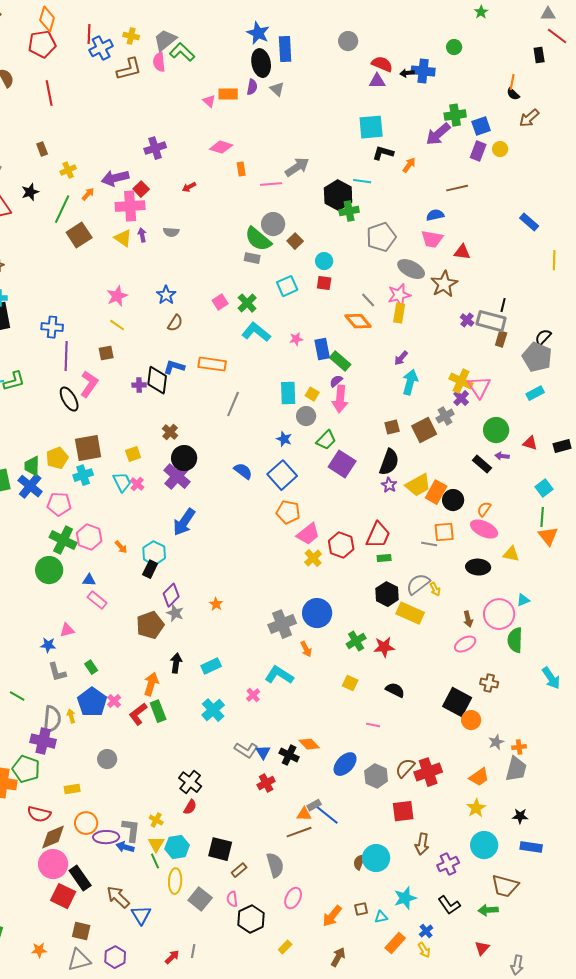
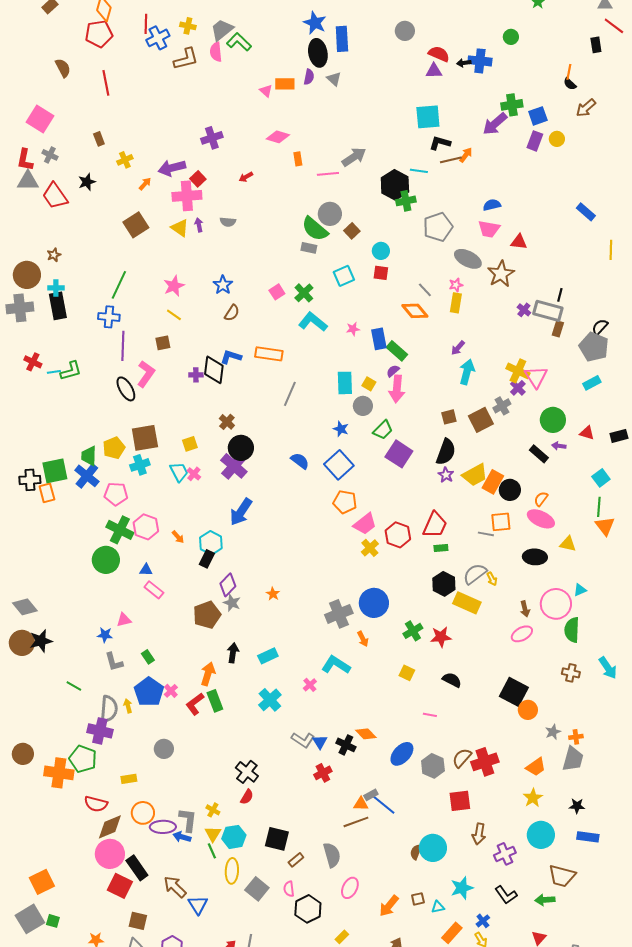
brown line: (457, 188) -> (451, 160), moved
green line: (62, 209) -> (119, 285), moved
pink star: (399, 295) -> (456, 285), size x0.6
brown cross: (489, 683) -> (571, 673), moved

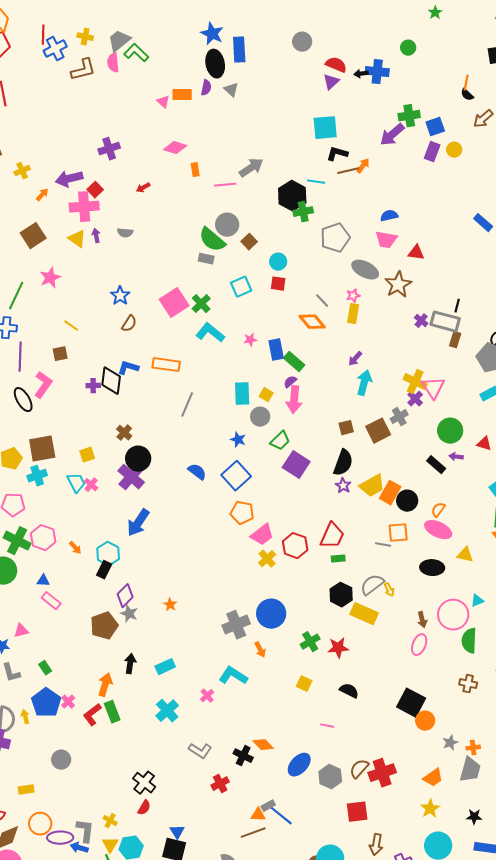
purple triangle: (434, 71) -> (331, 82), turned -42
pink star: (174, 286) -> (50, 278), moved
pink square: (277, 292) -> (174, 303), size x1.8
pink ellipse: (522, 634) -> (419, 645), turned -40
blue triangle: (320, 742) -> (177, 832), moved

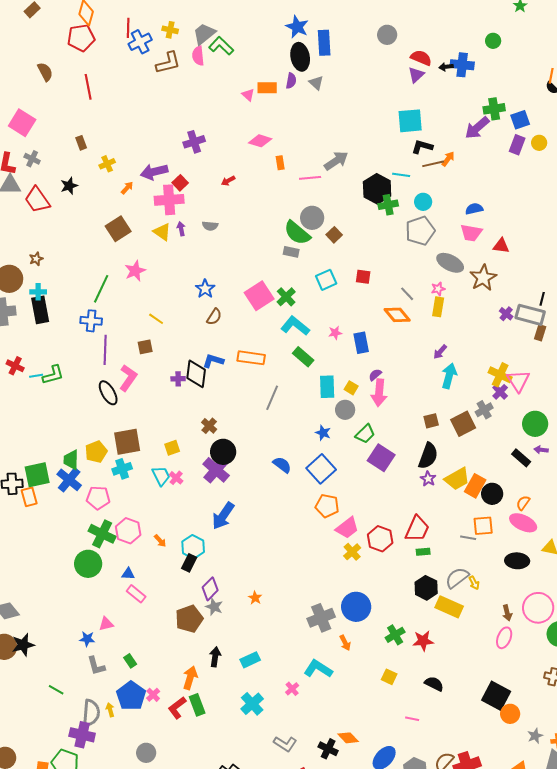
cyan circle: (278, 262) -> (423, 202), moved
green rectangle: (294, 362) -> (303, 357), moved

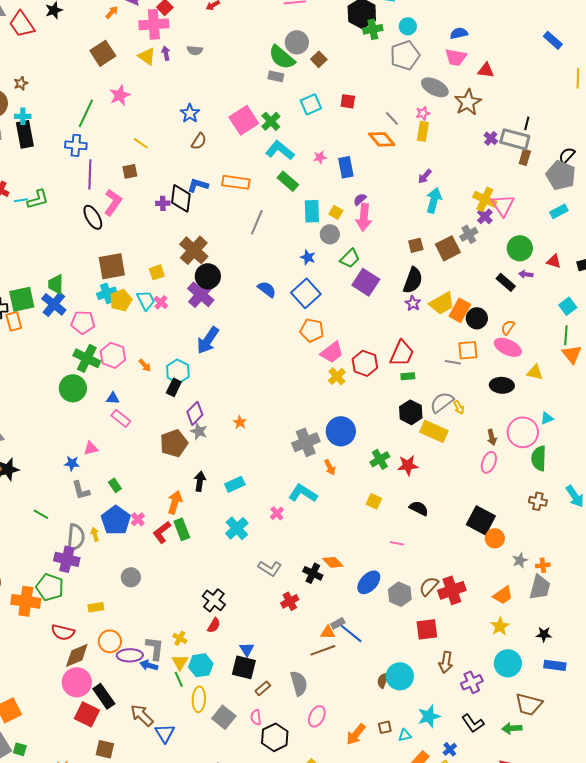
brown cross: (209, 426) -> (194, 250), size x1.8
yellow pentagon: (96, 452) -> (121, 300), moved

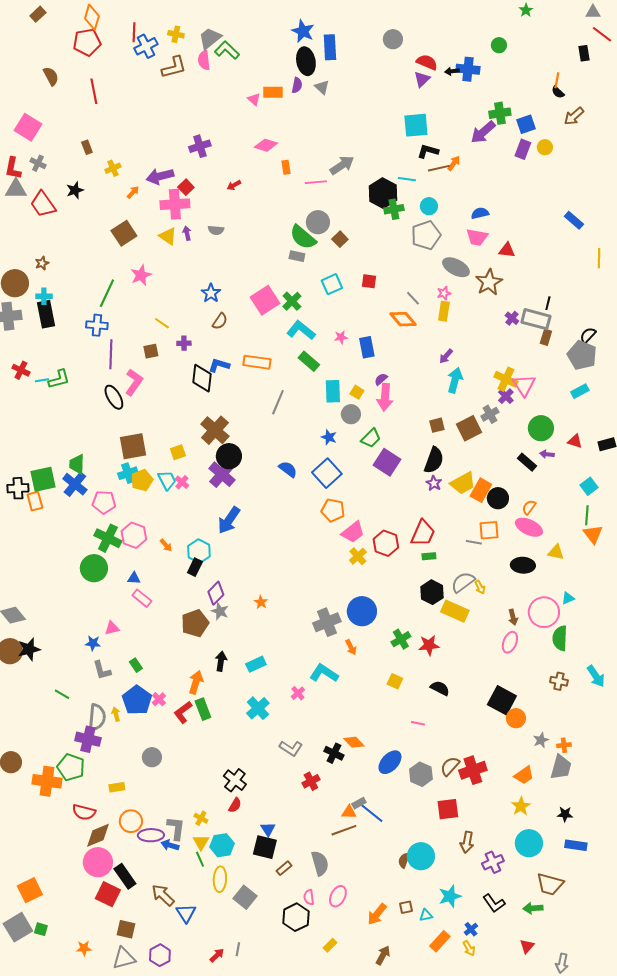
purple cross: (163, 203) -> (184, 343), moved
pink semicircle: (256, 717) -> (309, 897), moved

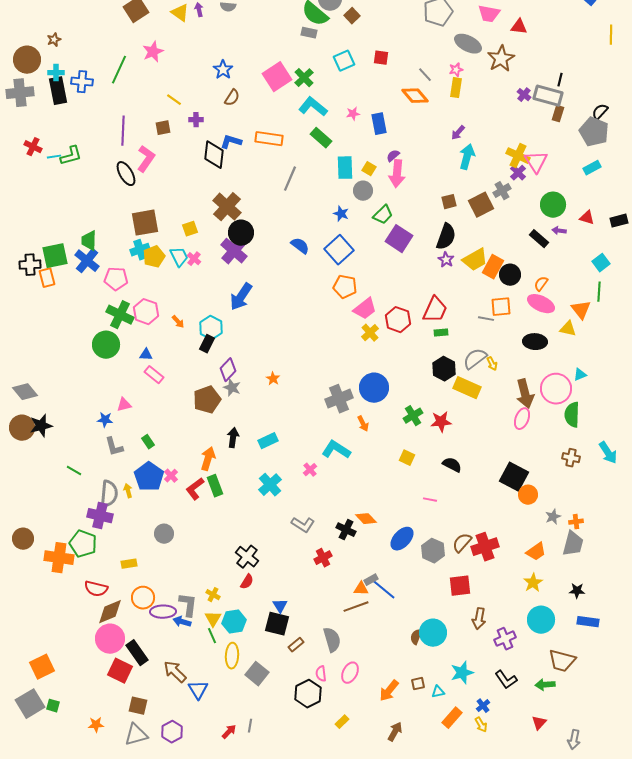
blue cross: (97, 325) -> (82, 82), moved
orange triangle: (593, 534) -> (581, 310), moved
brown arrow: (513, 617) -> (525, 394), size x1.8

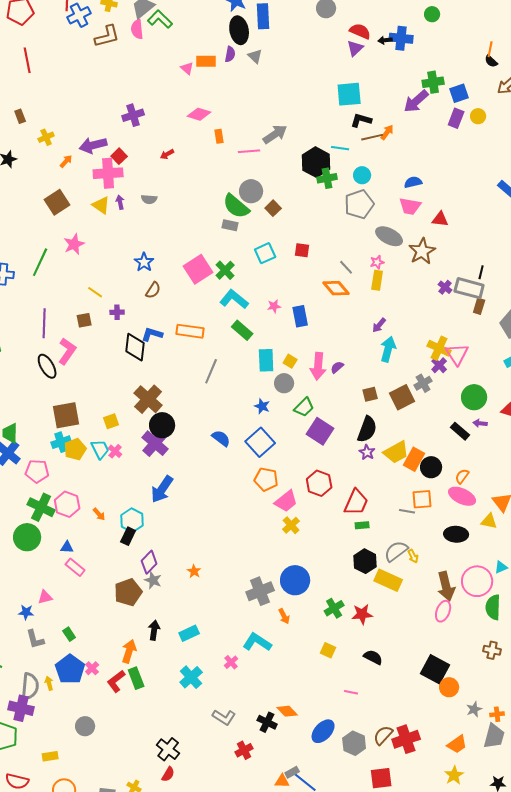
purple semicircle: (393, 156) -> (337, 367), moved
red hexagon: (398, 320) -> (319, 483), moved

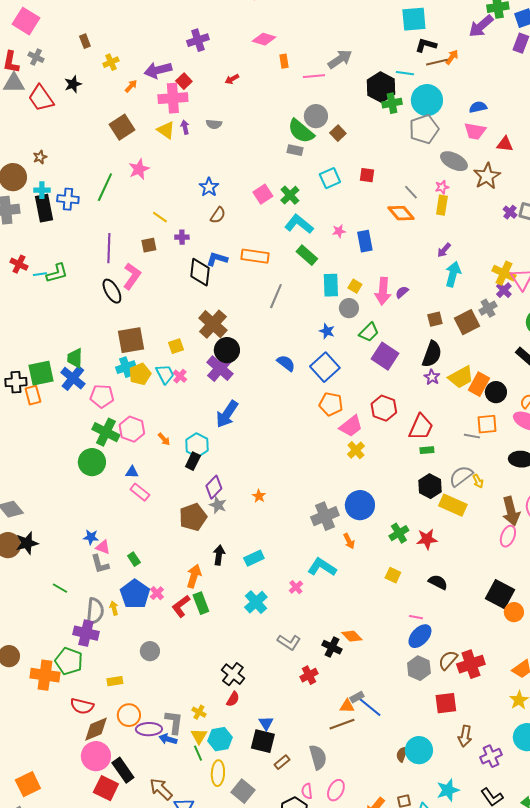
cyan circle: (362, 175) -> (427, 100), size x1.8
pink square: (198, 269) -> (263, 194), size x0.7
pink triangle: (45, 597) -> (103, 547), moved, turned 35
blue ellipse: (323, 731) -> (420, 636), moved

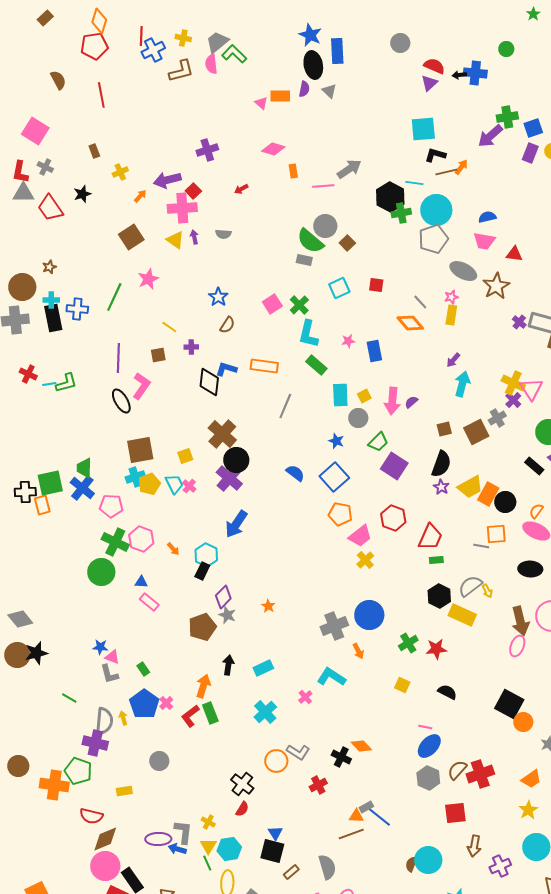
cyan L-shape: (299, 224) -> (308, 334), turned -116
yellow square: (355, 286) -> (364, 396), turned 32
orange circle: (129, 715) -> (276, 761), moved

